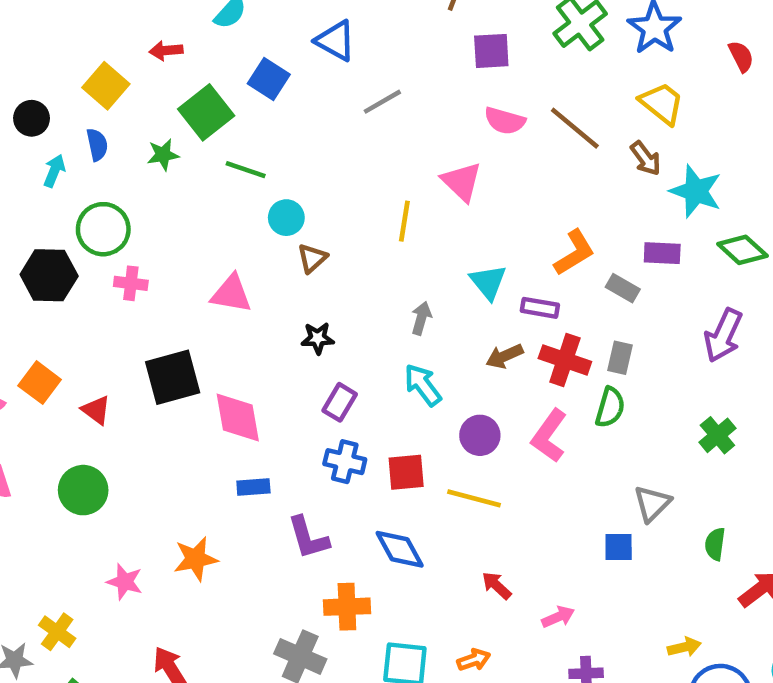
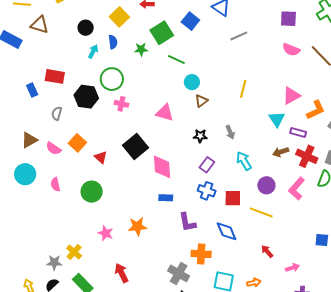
pink triangle: (462, 182) -> (291, 96), moved, turned 42
gray arrow: (421, 318) -> (230, 132), moved, turned 136
black square: (173, 377) -> (135, 146), turned -30

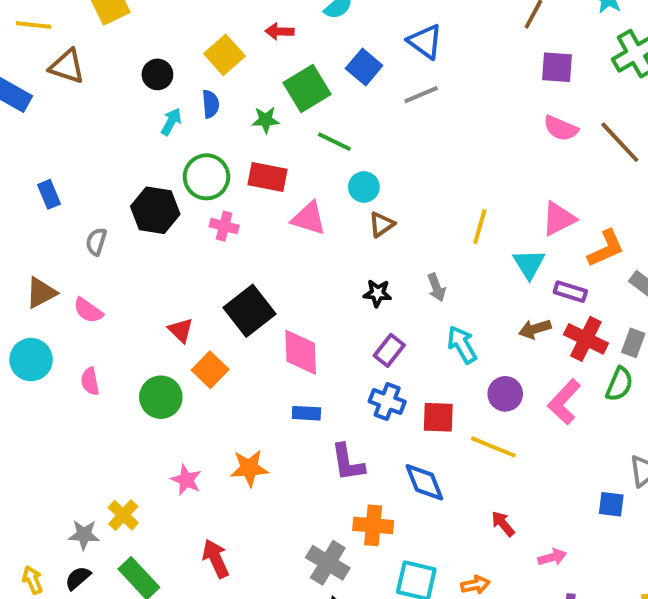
gray line: (239, 36) -> (421, 95), moved
red rectangle: (55, 76) -> (267, 177), moved
yellow line: (243, 89) -> (480, 227), moved
pink triangle: (165, 113) -> (309, 218), moved
orange square: (77, 143) -> (210, 370), moved

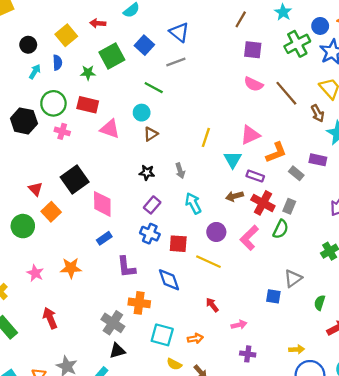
green line: (334, 142) -> (154, 88), moved
blue rectangle: (306, 413) -> (104, 238), turned -40

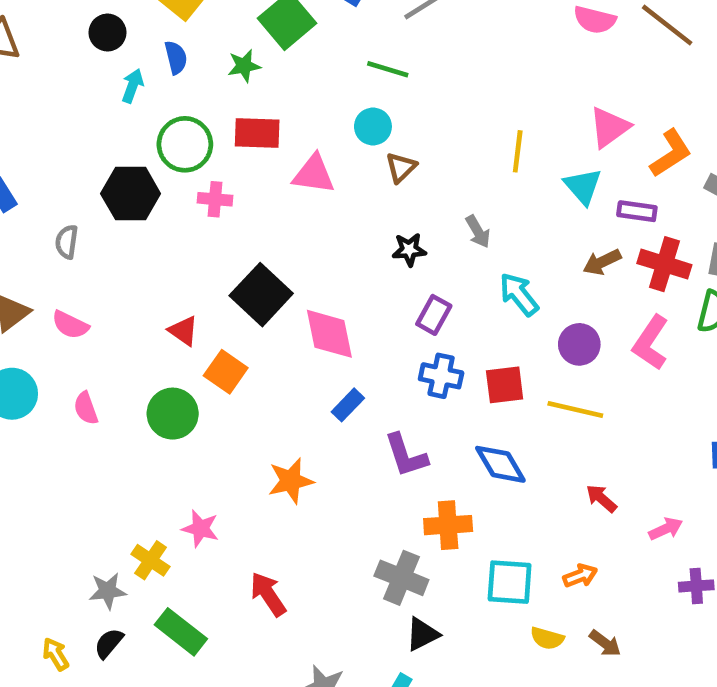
pink star: (35, 273) -> (200, 529), moved

